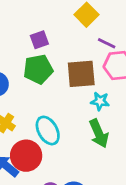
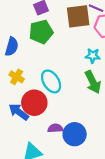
brown square: (81, 74) -> (78, 16), moved

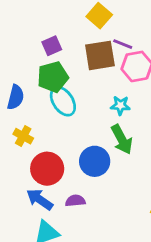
cyan ellipse: (51, 81) -> (63, 101), moved
blue arrow: (19, 112) -> (40, 199), moved
blue circle: (75, 134) -> (95, 161), moved

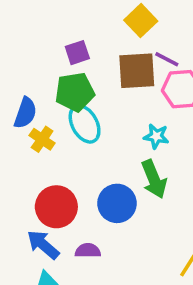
yellow cross: (23, 136) -> (42, 139), moved

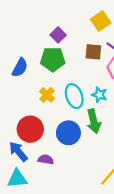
purple square: (77, 53) -> (58, 35), turned -35
brown square: (137, 71) -> (93, 52), size x0.7
cyan ellipse: (85, 124) -> (74, 96), moved
yellow cross: (42, 139) -> (47, 95), moved

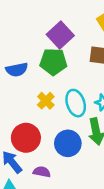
purple square: (58, 35) -> (60, 35), size x1.5
blue semicircle: (20, 68) -> (17, 70), turned 48

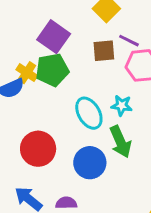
yellow cross: (46, 101) -> (27, 73), moved
red circle: (26, 138) -> (38, 149), moved

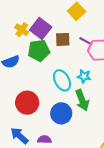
purple line: (129, 41) -> (86, 41), moved
brown square: (104, 51) -> (63, 39), moved
yellow cross: (27, 73) -> (22, 30), moved

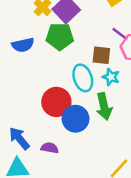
brown square: (63, 39) -> (101, 55), moved
red circle: (27, 103) -> (56, 102), moved

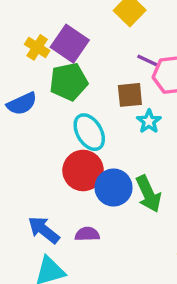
cyan star: (111, 77) -> (149, 121), turned 30
cyan ellipse: (83, 78) -> (89, 132), moved
green arrow: (104, 106) -> (148, 194), moved

